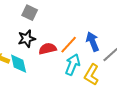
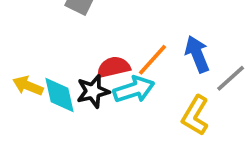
black star: (27, 39) -> (93, 91), moved
cyan arrow: (73, 65) -> (134, 89), moved, turned 50

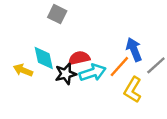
orange line: (152, 60) -> (119, 67), moved
cyan diamond: (60, 95) -> (44, 58), moved

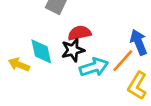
red semicircle: (79, 58) -> (79, 33), moved
black star: (66, 74) -> (73, 50), moved

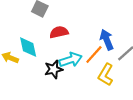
black star: (73, 50) -> (54, 69), moved

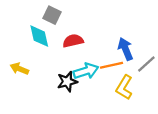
cyan diamond: (28, 47) -> (39, 36), moved
orange line: (94, 54) -> (111, 65), turned 36

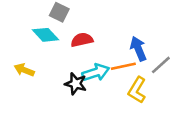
cyan diamond: (39, 36) -> (46, 35), turned -30
black star: (67, 82) -> (76, 84), turned 30

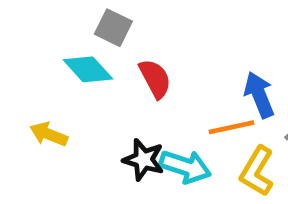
red semicircle: (82, 40) -> (155, 79), turned 75
cyan arrow: (96, 72) -> (185, 167), moved, turned 36

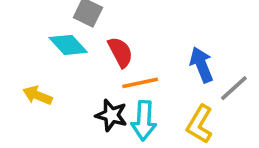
orange line: (231, 127) -> (140, 83), moved
cyan arrow: (185, 167) -> (144, 121), turned 75

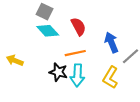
cyan diamond: (68, 45) -> (48, 31), moved
red semicircle: (120, 52) -> (78, 26), moved

